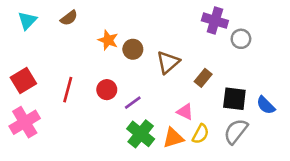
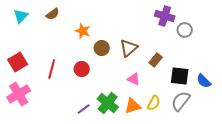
brown circle: (133, 49) -> (102, 48), moved
purple line: (133, 103) -> (84, 109), moved
pink triangle: (185, 112) -> (134, 79), moved

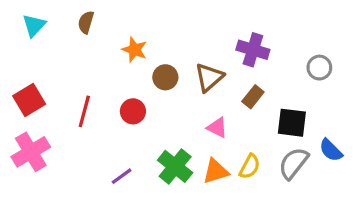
brown semicircle: (53, 14) -> (86, 22), turned 144
purple cross: (165, 16) -> (253, 50), moved
gray circle: (185, 30) -> (319, 68), moved
blue semicircle: (204, 81) -> (331, 150), moved
purple line: (84, 109) -> (122, 176), moved

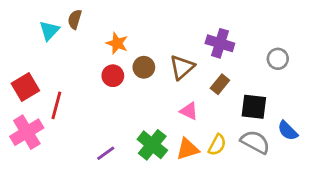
cyan triangle: (34, 25) -> (49, 31), moved
red line: (84, 111) -> (56, 105), moved
red circle: (133, 111) -> (113, 76), moved
gray semicircle: (293, 163) -> (255, 142), turned 80

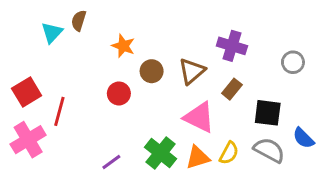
red circle: (113, 76) -> (119, 93), moved
pink triangle: (189, 111) -> (199, 117), size x1.6

